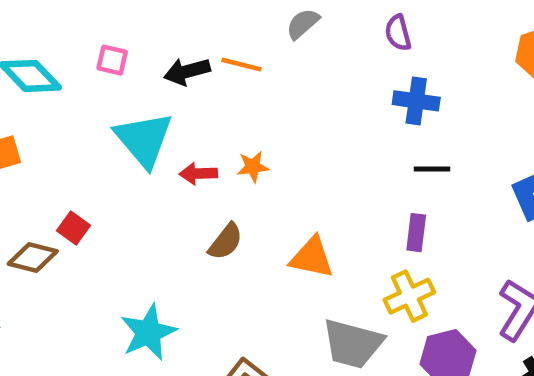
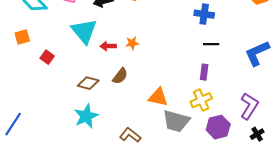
red square: (74, 228) -> (47, 57), moved
brown diamond: (33, 257) -> (88, 83), moved
orange triangle: (312, 257) -> (158, 97), moved

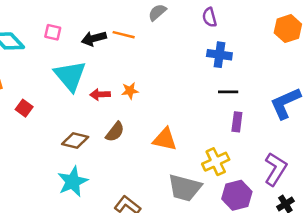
purple rectangle: (204, 72) -> (237, 122), moved
orange triangle: (158, 97) -> (165, 139), moved

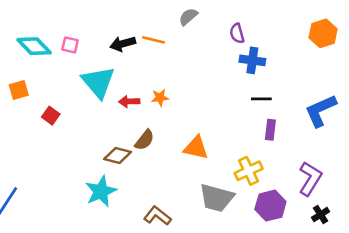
purple semicircle: (210, 17) -> (237, 33), moved
pink square: (53, 32) -> (70, 45), moved
brown diamond: (75, 141) -> (118, 155), moved

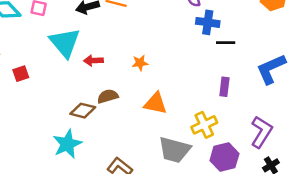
orange star: (160, 98) -> (140, 63), moved
black line: (261, 99) -> (226, 43), moved
red square: (51, 116) -> (21, 74), turned 35
brown semicircle: (145, 140) -> (108, 96), turned -144

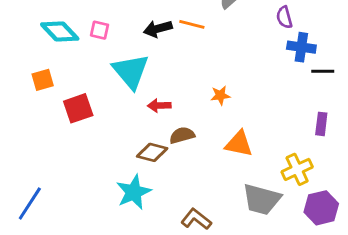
red arrow: (93, 61) -> (159, 105), moved
red square: (21, 74) -> (78, 108), size x1.5

